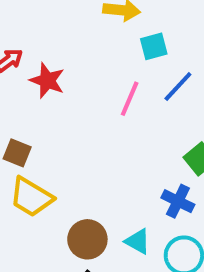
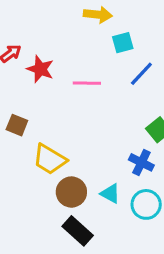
pink line: (130, 99) -> (87, 83), moved, turned 68
yellow trapezoid: (31, 197) -> (50, 159), moved

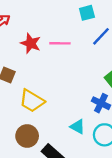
red star: (40, 69) -> (31, 43), moved
brown circle: (71, 192) -> (27, 136), moved

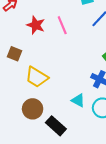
pink line: (60, 43) -> (62, 25), turned 66

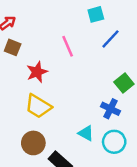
red star: (36, 25) -> (37, 72), moved, turned 30
brown square: (15, 54) -> (13, 47), moved

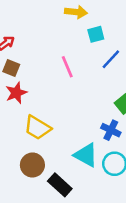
red star: (37, 72) -> (16, 93), moved
cyan triangle: (86, 133) -> (86, 155), size x1.5

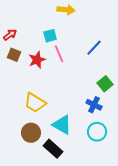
cyan square: (96, 34) -> (50, 36), moved
red star: (16, 93) -> (37, 60), moved
cyan triangle: (86, 155) -> (62, 125), moved

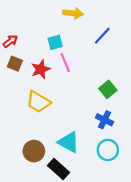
blue line: (94, 48) -> (102, 36), moved
green square: (105, 84) -> (108, 89), moved
yellow trapezoid: (35, 103) -> (38, 102), moved

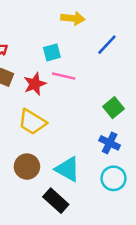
pink line: (65, 63) -> (64, 76), turned -54
brown circle: (34, 151) -> (27, 167), moved

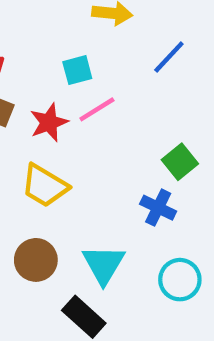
pink line: (64, 76) -> (97, 109), turned -45
blue cross: (110, 143) -> (158, 208), moved
cyan triangle: (68, 169) -> (103, 264), turned 32

